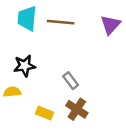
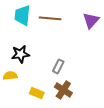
gray rectangle: (71, 81) -> (58, 66), turned 64

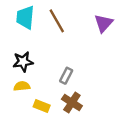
brown line: (50, 18) -> (57, 21), turned 55
yellow semicircle: (10, 76) -> (22, 86), moved

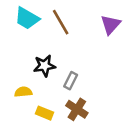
cyan trapezoid: (25, 17) -> (27, 18), turned -65
black star: (23, 62) -> (44, 66), moved

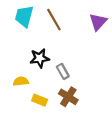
cyan trapezoid: (27, 18) -> (24, 16), turned 75
gray rectangle: (71, 81) -> (63, 71), turned -56

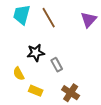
yellow semicircle: (21, 81) -> (19, 74), turned -112
brown cross: (68, 97) -> (71, 93), moved

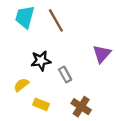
purple triangle: (89, 20) -> (102, 54), moved
yellow semicircle: (19, 74) -> (21, 85), turned 80

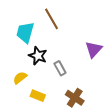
cyan trapezoid: (25, 17) -> (25, 33), moved
black star: (41, 61) -> (38, 56), turned 30

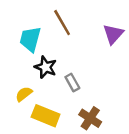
purple triangle: (94, 49) -> (113, 34), moved
yellow rectangle: (38, 96) -> (46, 116), size x1.5

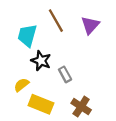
purple triangle: (113, 34) -> (90, 25), moved

